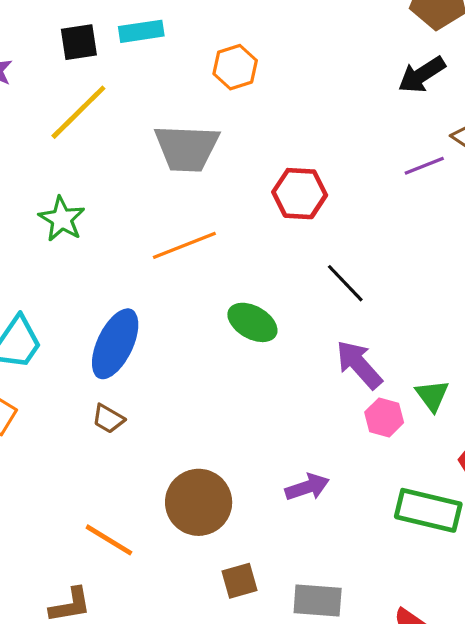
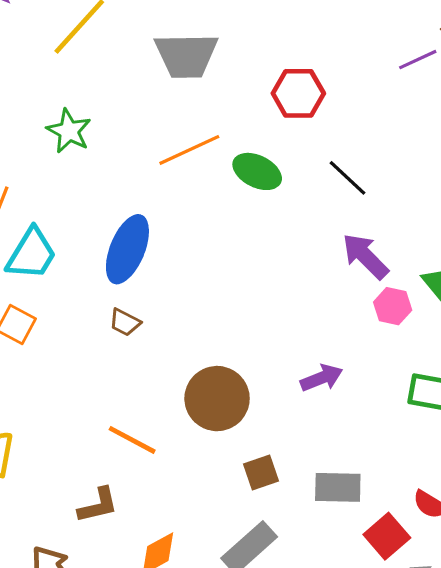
green ellipse: (252, 322) -> (257, 171), moved

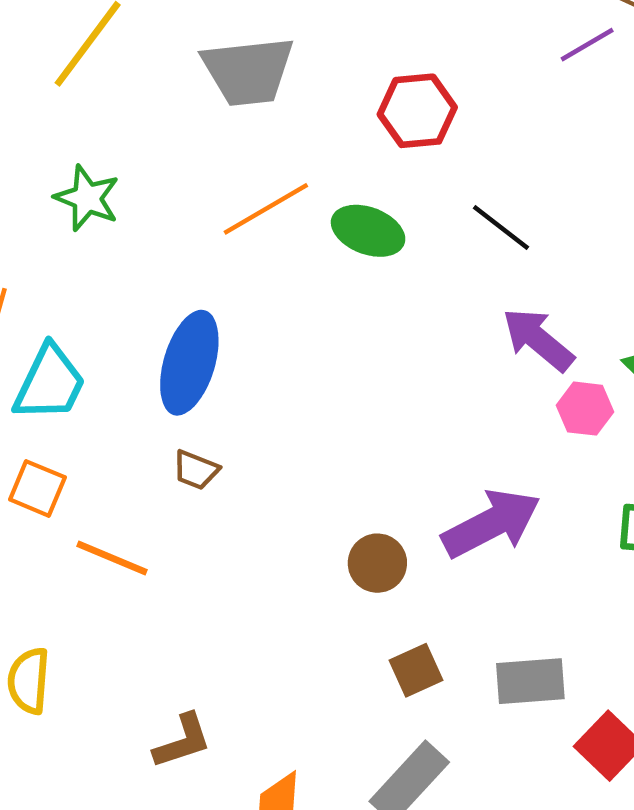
purple arrow: (322, 378) -> (491, 523), size x1.6
brown circle: (217, 399) -> (377, 563), moved, size x0.6
orange line: (132, 440) -> (112, 558), moved

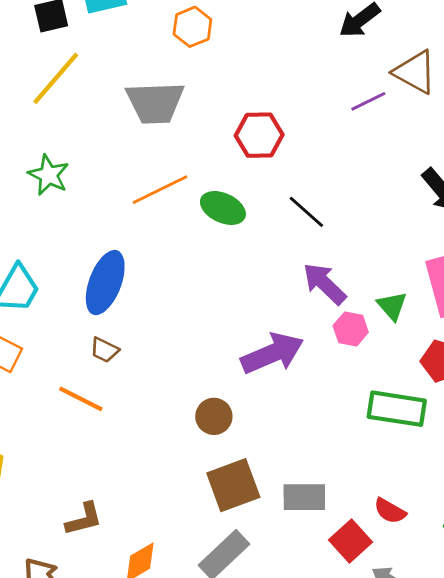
purple arrow: (491, 523) -> (272, 353), moved
orange line: (112, 558) -> (81, 399), moved
brown square: (416, 670) -> (233, 485), size x1.6

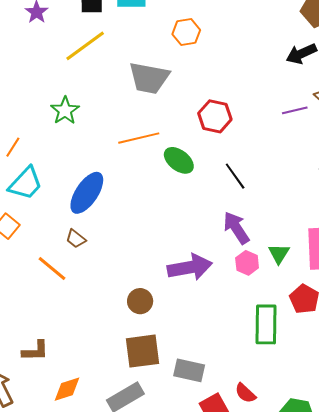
green rectangle: (397, 409) -> (266, 324), turned 69

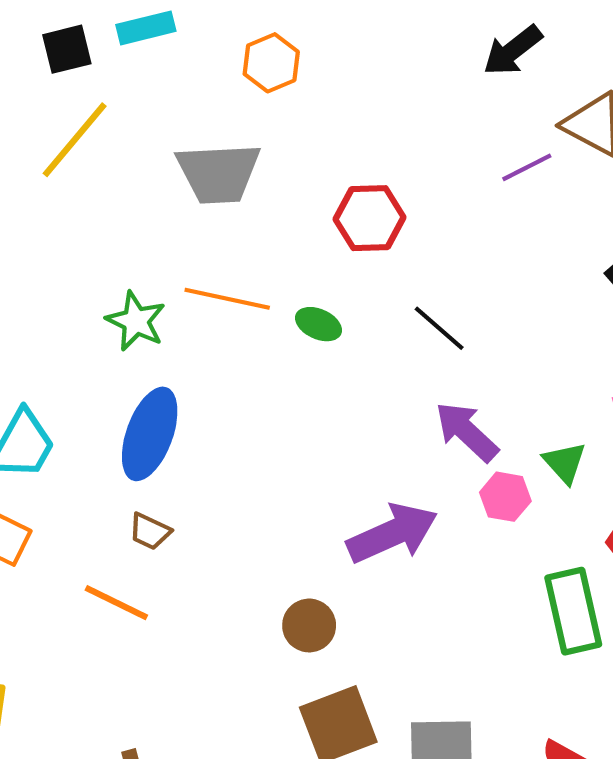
green star: (65, 111) -> (136, 321), moved
orange line: (139, 138) -> (227, 299), turned 39
green ellipse: (179, 160) -> (318, 324), size x0.7

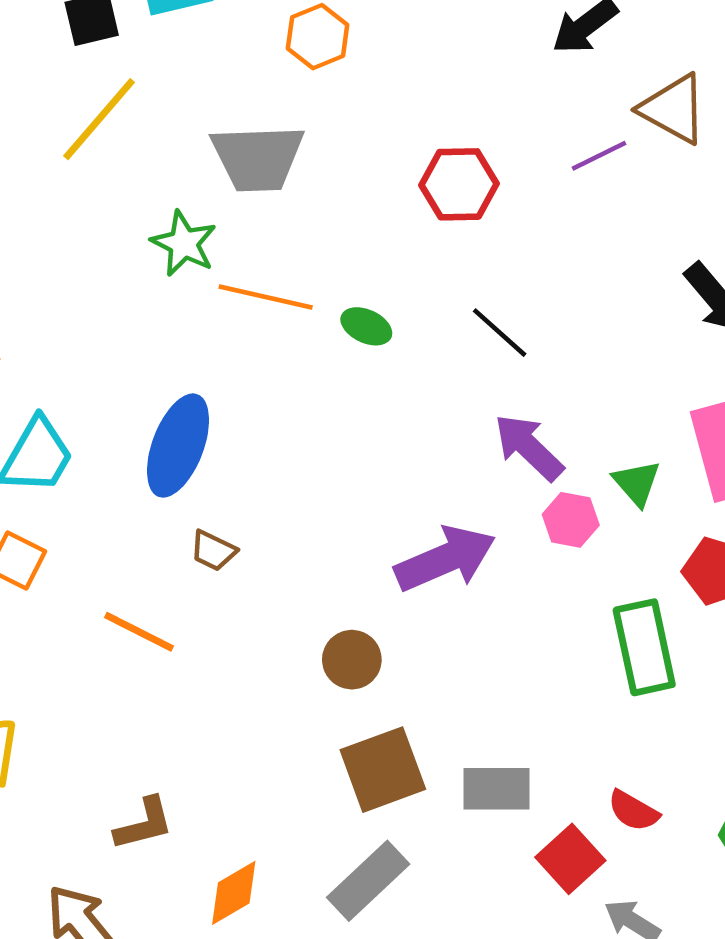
red hexagon: (370, 218) -> (459, 184), moved
green star: (136, 321) -> (184, 243), moved
brown trapezoid: (150, 531) -> (213, 551), moved

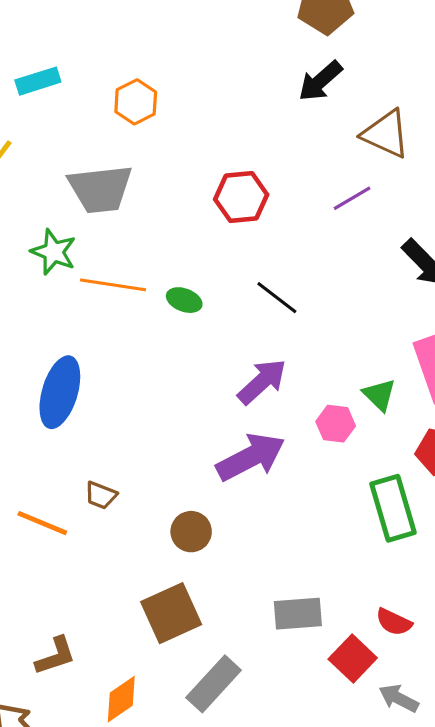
purple line: (599, 156) -> (352, 198), moved
purple arrow: (529, 447) -> (262, 382), moved, turned 98
brown trapezoid: (213, 551) -> (101, 495), moved
brown square: (383, 770) -> (171, 613), moved

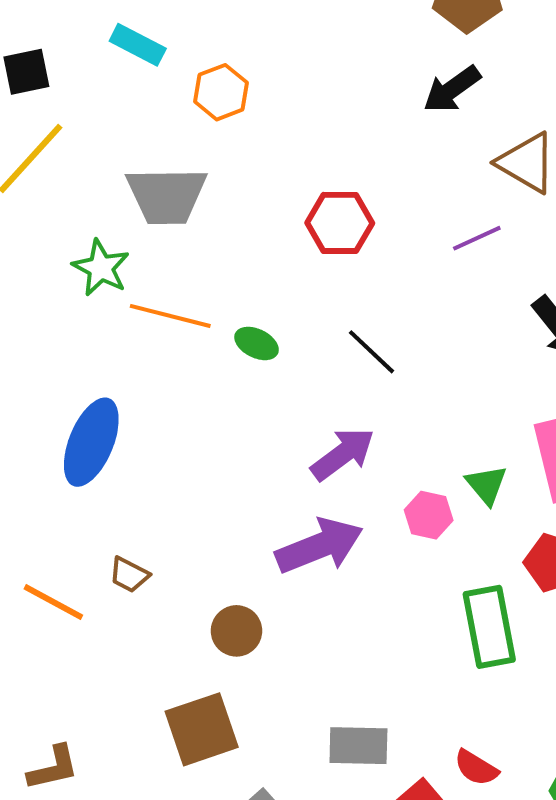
cyan rectangle: (38, 81) -> (138, 45), moved, turned 39

